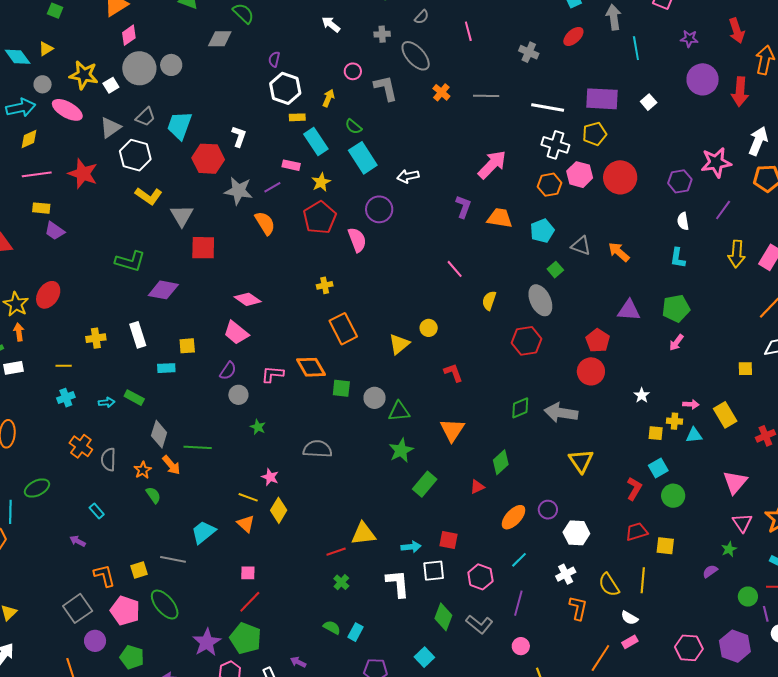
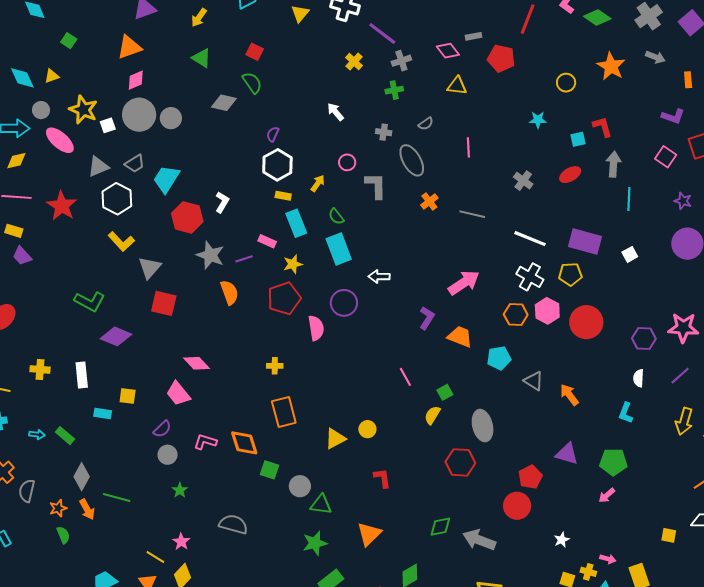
green square: (555, 270) -> (445, 392), moved

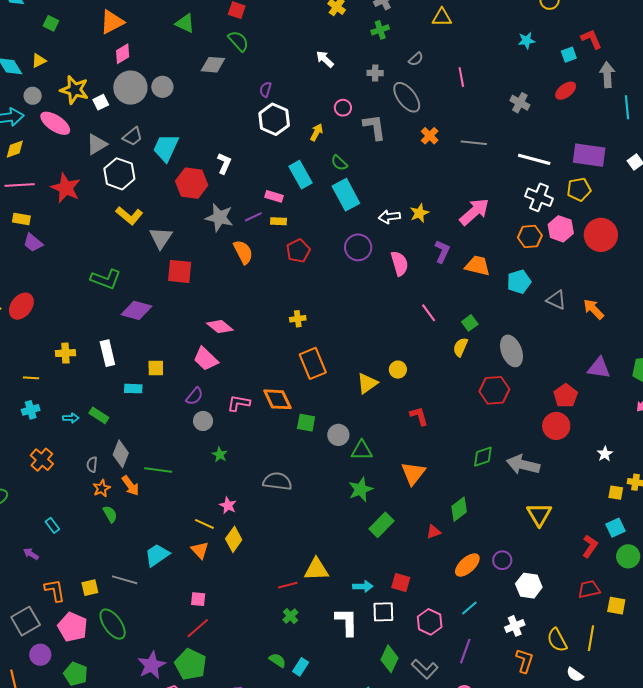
yellow rectangle: (283, 196) -> (279, 221), moved
yellow star: (293, 264) -> (419, 213), moved
red pentagon: (284, 298) -> (298, 251), size x0.7
pink semicircle: (316, 328) -> (399, 263), moved
gray semicircle: (27, 491) -> (92, 464), moved, size x0.7

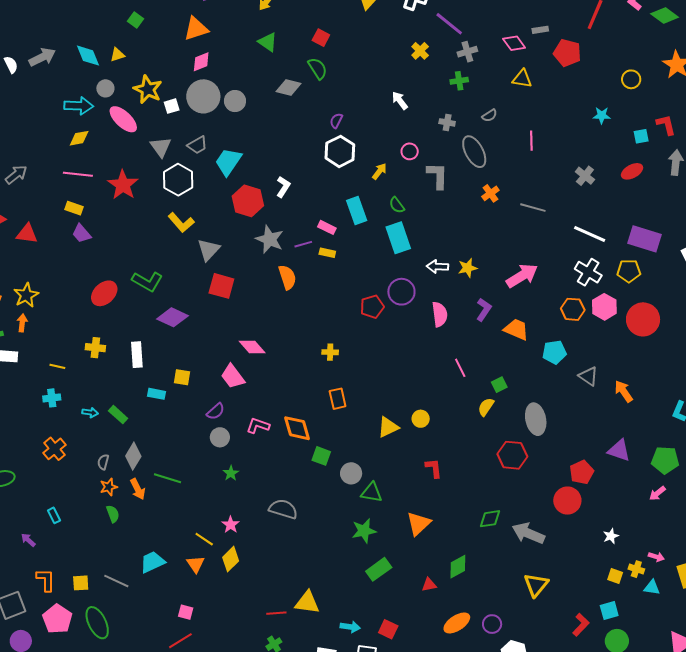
gray triangle: (97, 144) -> (161, 147), turned -45
red pentagon: (298, 251) -> (372, 307), moved
red ellipse: (21, 306) -> (104, 293), moved
orange rectangle: (313, 363) -> (338, 399), size x0.7

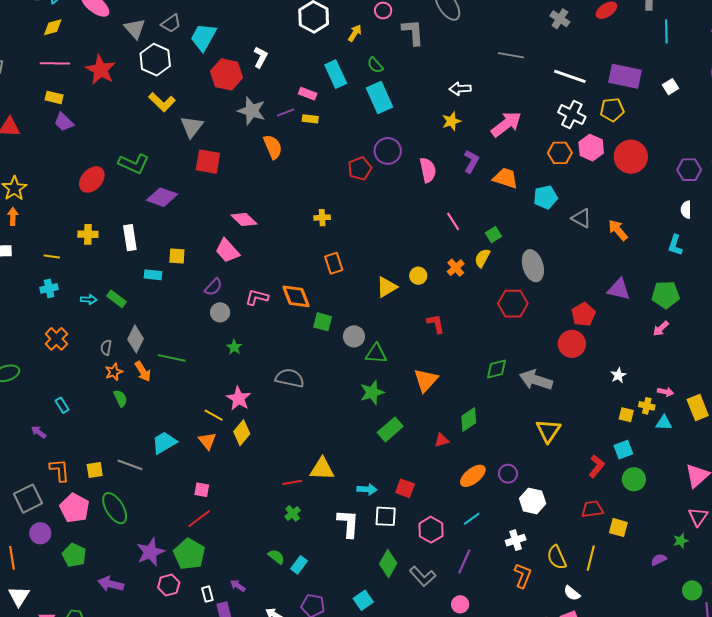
orange cross: (490, 193) -> (456, 268), moved
white arrow: (437, 267) -> (460, 89), moved
pink star: (231, 525) -> (239, 398), size x1.4

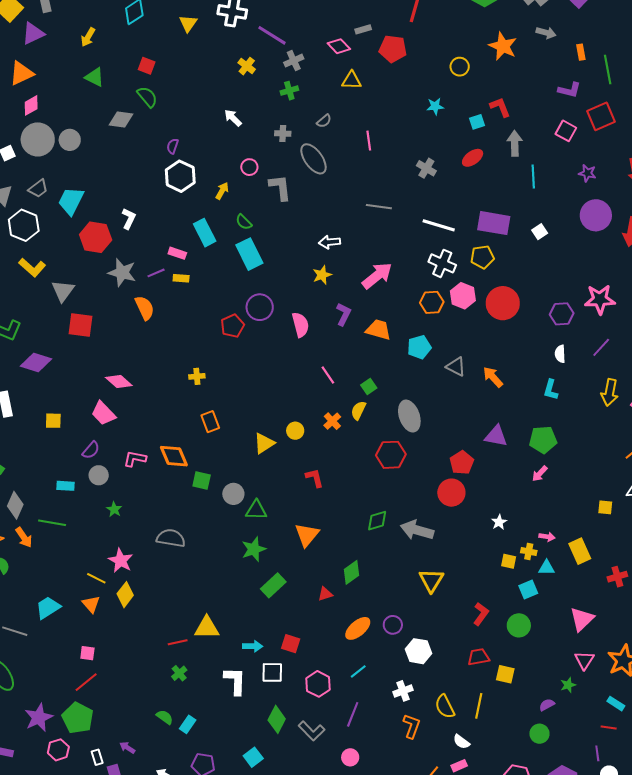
cyan rectangle: (153, 275) -> (65, 486), moved
cyan square: (623, 450) -> (528, 590), moved
green circle: (692, 590) -> (539, 734), moved

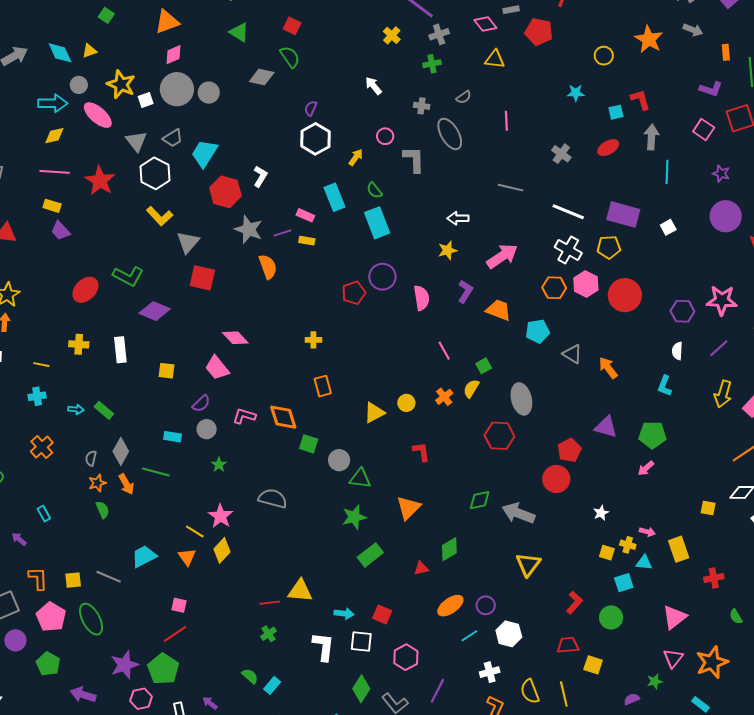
cyan line: (358, 671) -> (469, 636), moved
yellow line: (479, 706) -> (564, 694), turned -30

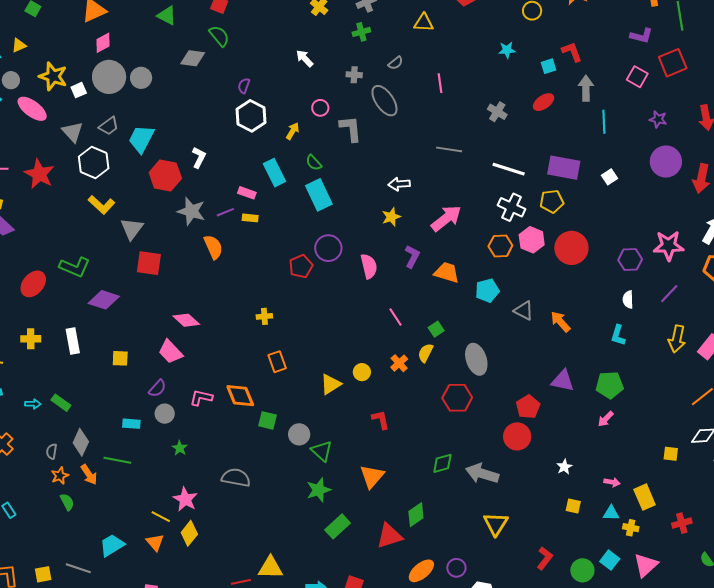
green triangle: (360, 478) -> (322, 451), turned 40
yellow cross: (628, 545) -> (631, 528), moved
red triangle: (421, 568) -> (389, 536), size x1.8
cyan square: (624, 583) -> (610, 560), moved, turned -30

